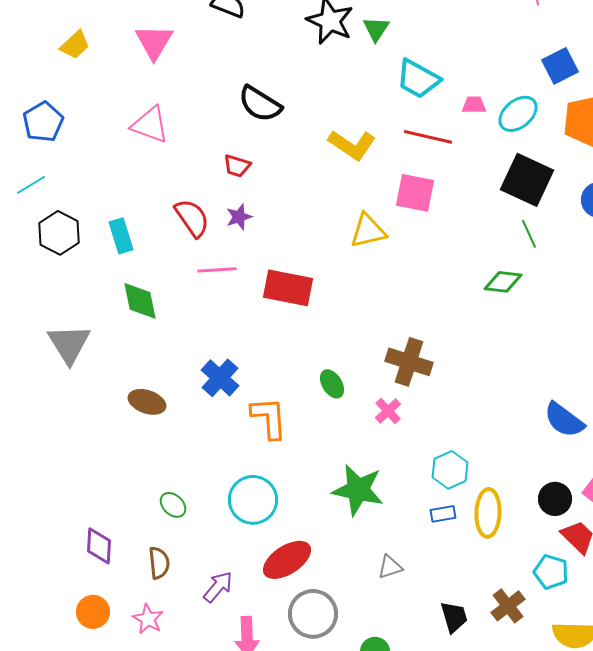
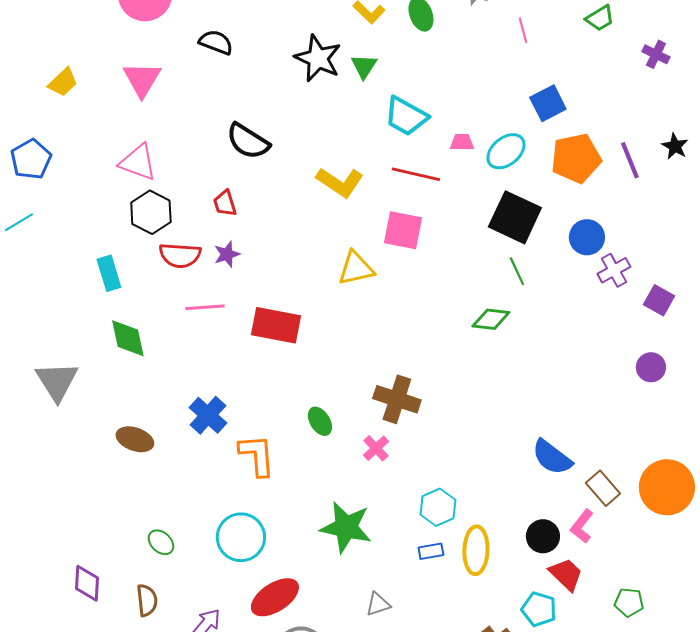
red trapezoid: (237, 166) -> (225, 203), turned 56
red semicircle: (192, 218) -> (180, 255), turned 129
black hexagon: (59, 233) -> (151, 212), moved

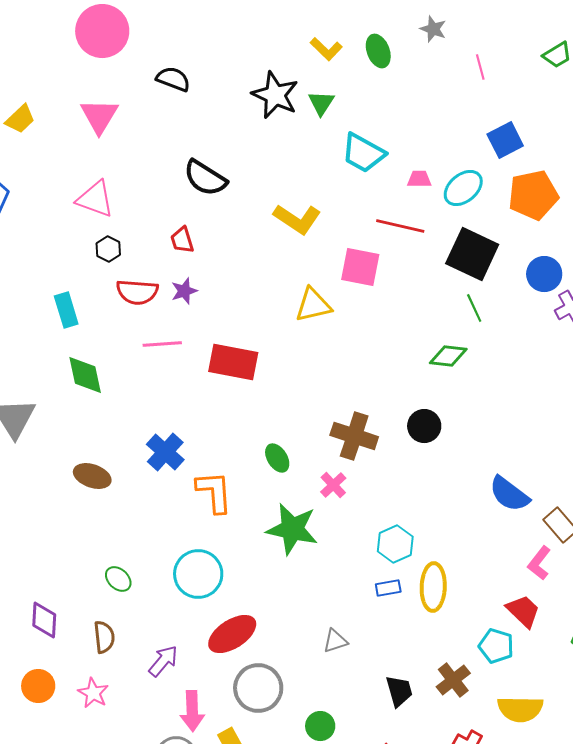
red line: (416, 174) -> (400, 226), moved
black hexagon: (151, 212) -> (108, 249), size x0.6
green star: (346, 527) -> (292, 529), moved
black circle: (543, 536) -> (424, 426), moved

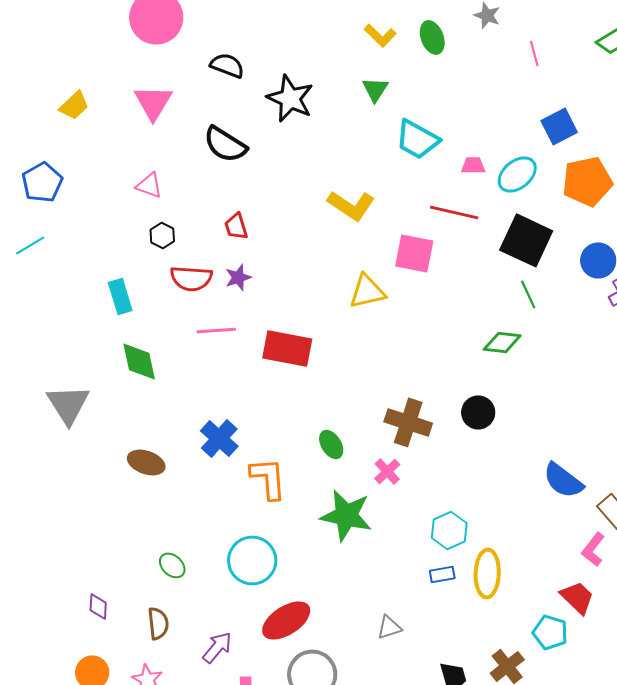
black star: (275, 95) -> (290, 98), moved
black semicircle: (205, 178) -> (225, 144), moved
pink triangle: (95, 199) -> (149, 185), size x0.7
purple diamond: (44, 620) -> (98, 606), size x0.7

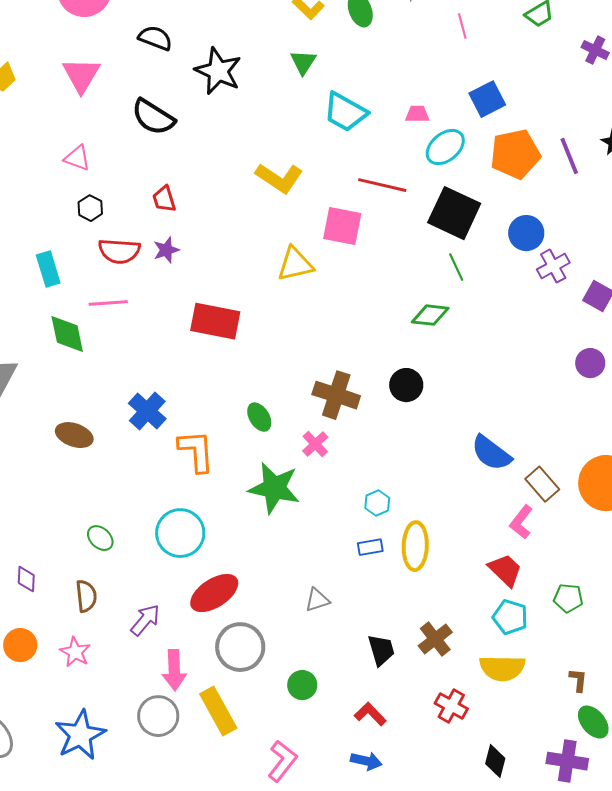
pink trapezoid: (473, 165) -> (417, 114), moved
pink line: (216, 330) -> (108, 303), moved
cyan hexagon: (449, 530) -> (377, 503), size x0.7
cyan pentagon: (550, 632) -> (510, 617), moved

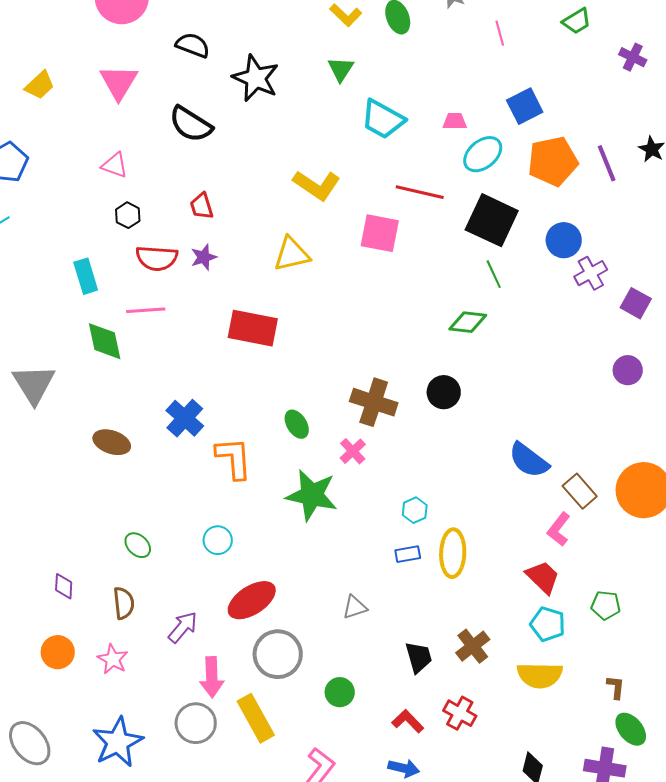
yellow triangle: (295, 264) -> (292, 254), moved
cyan circle: (180, 533) -> (218, 540), size x0.6
red cross: (451, 706) -> (460, 713), moved

